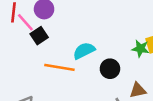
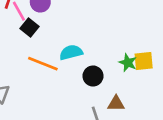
black square: (39, 36) -> (30, 27), turned -30

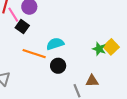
yellow square: (144, 61) -> (111, 47), turned -35
black circle: (93, 76) -> (58, 66), moved

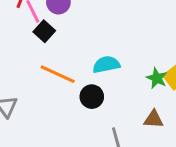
cyan semicircle: (55, 44) -> (106, 65), moved
brown triangle: (92, 81) -> (154, 119), moved

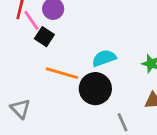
black circle: (92, 97) -> (95, 89), size x1.5

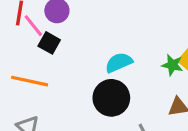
orange line: (62, 73) -> (30, 81), moved

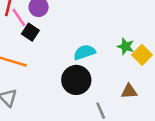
green star: (172, 65) -> (126, 46), moved

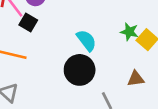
cyan semicircle: (84, 52) -> (86, 40), turned 75

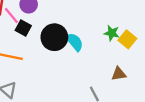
black circle: (80, 70) -> (54, 37), moved

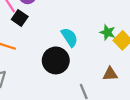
black circle: (54, 37) -> (56, 60), moved

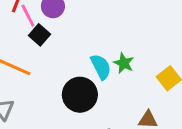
green star: (108, 32) -> (124, 63), moved

